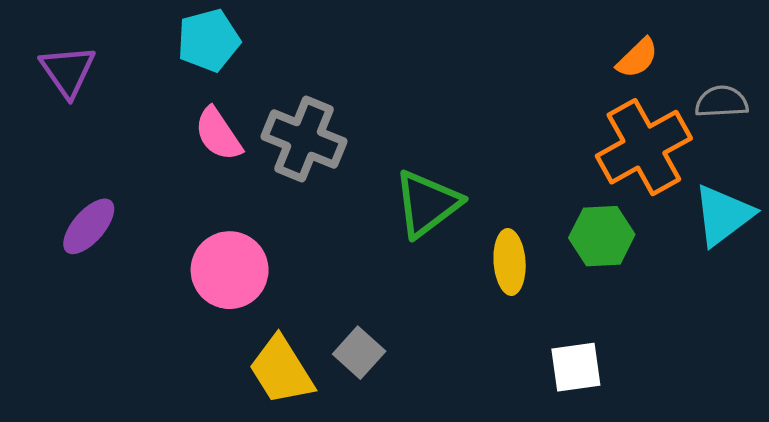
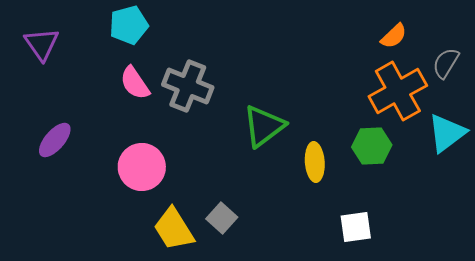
gray semicircle: (722, 102) -> (446, 63), turned -56

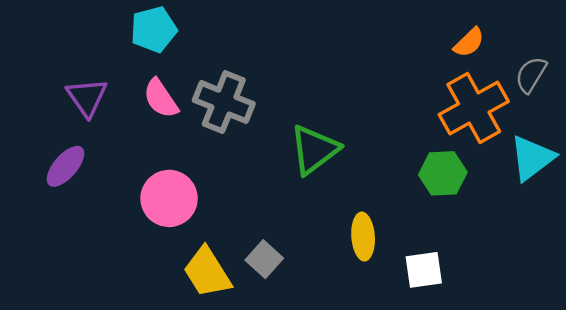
purple triangle: (42, 44) -> (87, 97), moved
yellow ellipse: (315, 162) -> (363, 237), moved

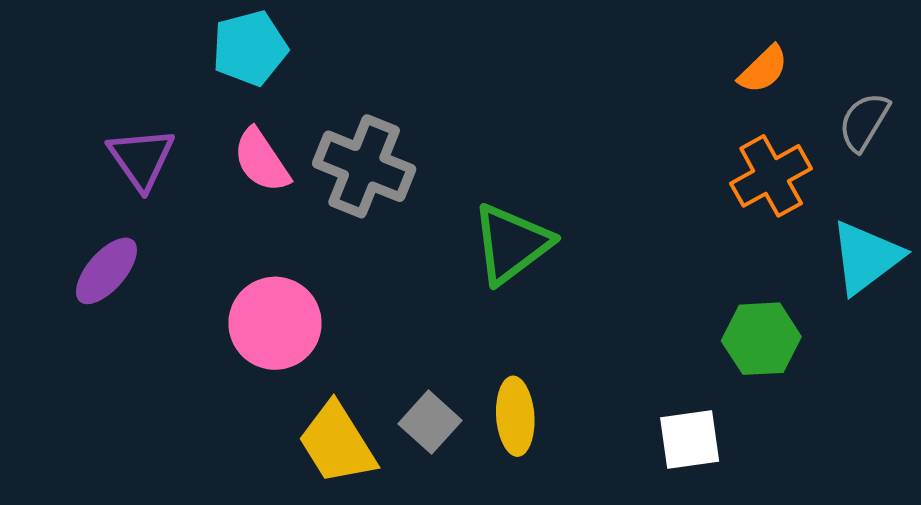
orange cross: (474, 108) -> (771, 176), size x0.7
green hexagon: (443, 173) -> (761, 339), moved
yellow ellipse: (363, 237) -> (515, 416), moved

